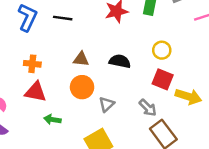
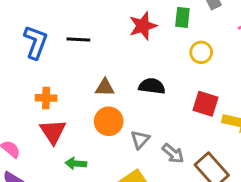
yellow circle: (162, 50) -> (201, 52), moved
red triangle: (36, 92) -> (53, 132), turned 50
gray arrow: (148, 108) -> (173, 153), moved

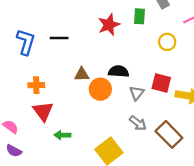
yellow circle: (201, 52) -> (167, 42), moved
orange circle: (109, 121) -> (100, 89), moved
gray triangle: (140, 140) -> (137, 93), moved

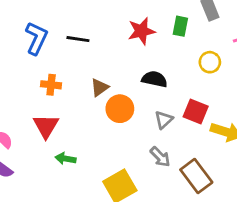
black semicircle: (119, 71) -> (154, 79), moved
brown triangle: (82, 74) -> (100, 88), turned -42
orange cross: (36, 85) -> (51, 85), moved

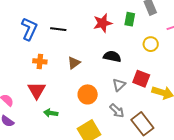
orange circle: (120, 109) -> (88, 94), moved

